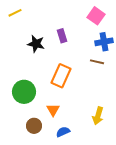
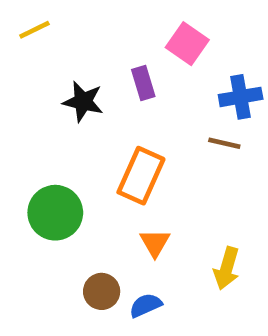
pink square: (96, 16) -> (187, 44), moved
orange triangle: (53, 110) -> (155, 243), moved
brown circle: (34, 126) -> (102, 291), moved

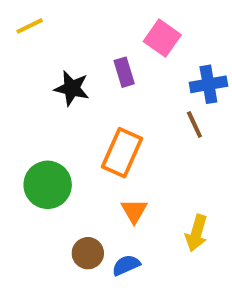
brown line: (224, 143) -> (194, 124), turned 52

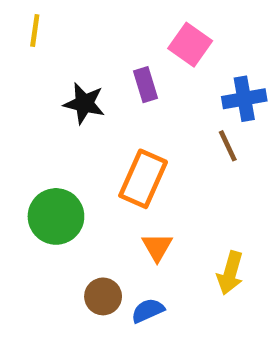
yellow line: (30, 26) -> (35, 30), turned -56

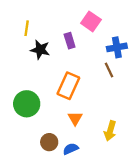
yellow line: (35, 30) -> (27, 28), moved

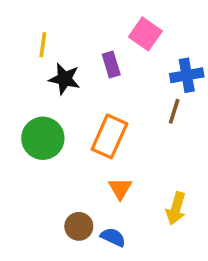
brown line: (109, 70) -> (174, 111), turned 42
green circle: (27, 104) -> (43, 138), moved
blue semicircle: (71, 149) -> (113, 237), turned 49

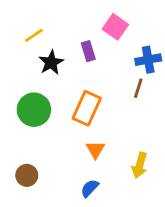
yellow line: (43, 45) -> (34, 35), turned 48
black star: (64, 79) -> (51, 62), turned 30
brown circle: (79, 226) -> (27, 175), moved
blue semicircle: (113, 237) -> (90, 188), turned -72

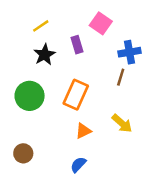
yellow line: (34, 35) -> (41, 26), moved
orange triangle: (95, 150) -> (83, 131), turned 35
yellow arrow: (140, 165) -> (122, 123), moved, turned -65

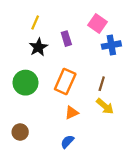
pink square: (101, 23) -> (97, 24), moved
yellow line: (41, 26) -> (35, 22), turned -32
brown line: (121, 77) -> (102, 84), moved

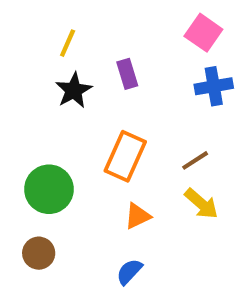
pink square: (97, 24) -> (203, 33), moved
green circle: (25, 83) -> (49, 189), moved
brown line: (102, 84) -> (195, 160), turned 40

